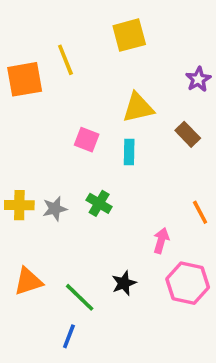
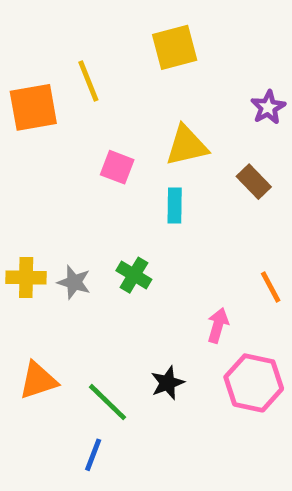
pink square: (87, 140) -> (117, 167), moved
gray star: (55, 209) -> (74, 282), turned 30

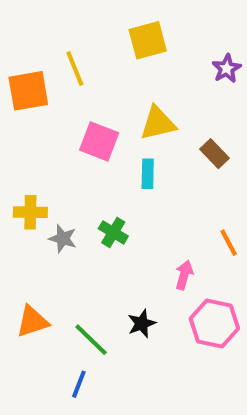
purple star: (268, 107) -> (227, 69), moved
pink square: (117, 167) -> (99, 141), size x1.4
yellow cross: (26, 277) -> (30, 212), moved

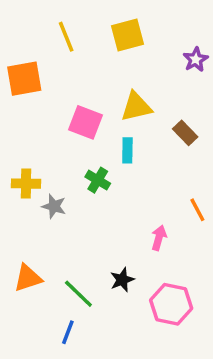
yellow line: (75, 69) -> (66, 37), moved
green cross: (113, 232) -> (98, 180), moved
pink hexagon: (214, 324) -> (171, 304), moved

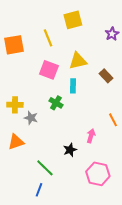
yellow line: (66, 37) -> (48, 38), moved
orange triangle: (28, 278) -> (16, 142), moved
black star: (122, 280) -> (70, 150), moved

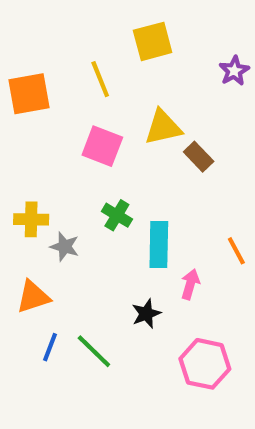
brown rectangle: (106, 76) -> (199, 157), moved
cyan rectangle: (73, 86) -> (159, 245), moved, size x1.5
blue line: (39, 190) -> (50, 347), moved

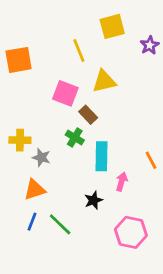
yellow square: (153, 41) -> (112, 26), moved
yellow line: (100, 79) -> (79, 51), moved
brown rectangle: (199, 157) -> (88, 115), moved
orange triangle: (33, 297) -> (35, 190), moved

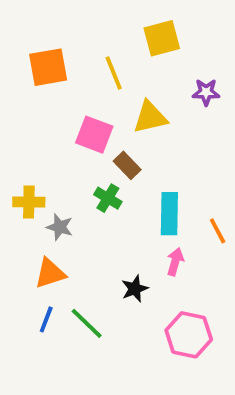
purple star: (150, 45) -> (206, 92), moved, turned 30
orange square: (19, 60) -> (48, 67), moved
cyan rectangle: (102, 156) -> (169, 214), moved

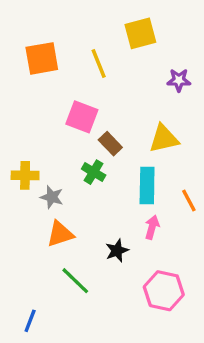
yellow triangle: (150, 117) -> (164, 139), moved
orange triangle: (50, 273) -> (60, 234), moved
blue line: (46, 319) -> (30, 321), moved

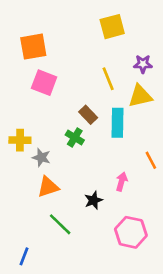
yellow line: (99, 63) -> (108, 79), moved
pink square: (82, 117) -> (44, 83), moved
yellow triangle: (164, 139) -> (140, 96), moved
cyan rectangle: (147, 185) -> (118, 123), moved

